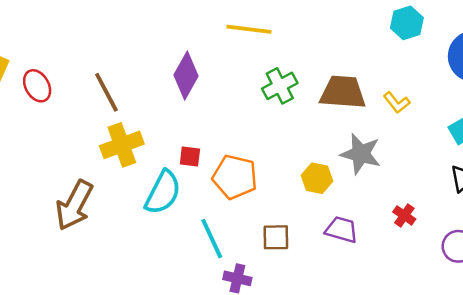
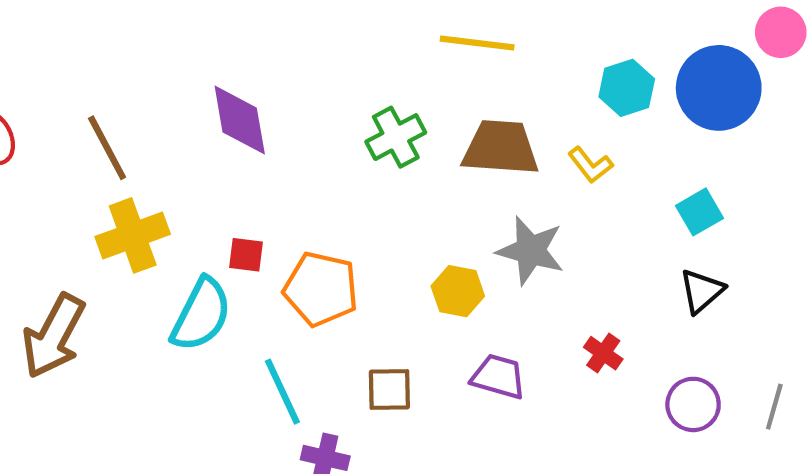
cyan hexagon: (407, 23) -> (627, 88), moved
yellow line: (249, 29) -> (477, 43), moved
purple diamond: (186, 76) -> (240, 120), turned -39

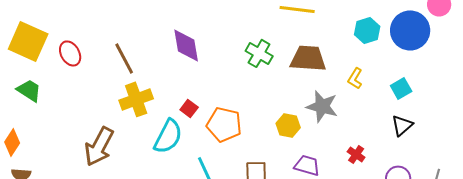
green cross: (396, 137) -> (259, 53), turned -32
yellow L-shape: (590, 165) -> (355, 78), moved, turned 70
red square: (246, 255) -> (189, 108), turned 30

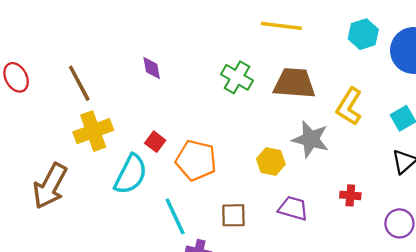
cyan hexagon: (367, 30) -> (363, 34), moved
purple diamond: (186, 45) -> (152, 68), size x0.6
yellow L-shape: (355, 78) -> (349, 107), size x1.5
red cross: (356, 154) -> (350, 195), turned -30

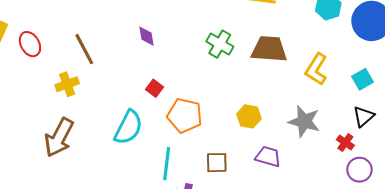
yellow cross: (93, 131) -> (67, 84), moved, size x0.7
gray star: (311, 139) -> (304, 121), moved
red square: (155, 142) -> (155, 88), moved
red cross: (350, 195) -> (345, 143), moved, turned 30
cyan line: (175, 216) -> (167, 164), turned 32

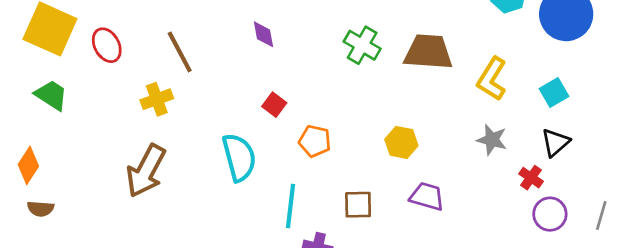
orange pentagon: (185, 115) -> (315, 141), size x0.7
gray star: (304, 121) -> (492, 140), moved, size x0.7
cyan semicircle: (128, 127) -> (239, 157), turned -42

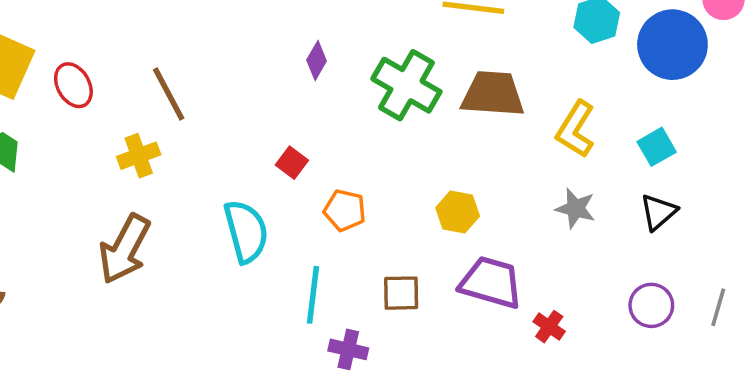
purple diamond: (263, 34) -> (317, 60), moved, turned 40
green cross: (362, 45) -> (406, 85), size x1.4
red cross: (531, 178) -> (549, 327), moved
purple trapezoid: (427, 197) -> (491, 282), size x1.4

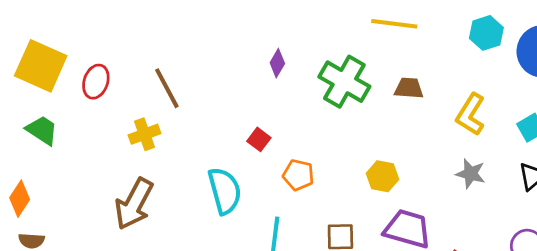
red ellipse: (73, 85) -> (96, 82), turned 48
brown trapezoid: (493, 94) -> (409, 88), size x0.6

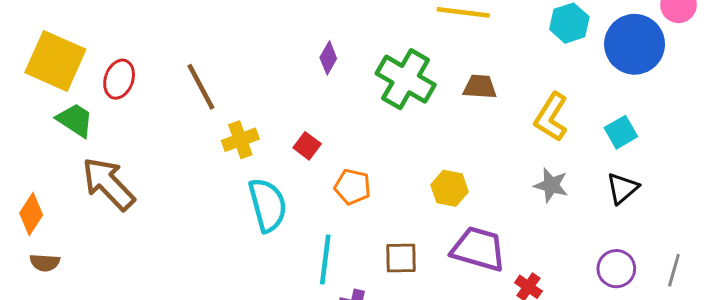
green trapezoid: (42, 130) -> (75, 120), moved
yellow cross: (145, 134) -> (240, 140), moved
brown arrow: (134, 204) -> (108, 184), moved, turned 108

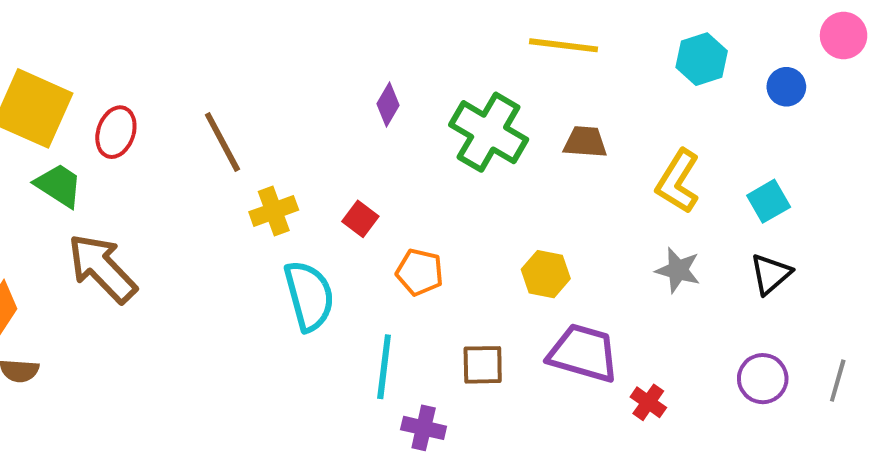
blue circle: (635, 44) -> (786, 87), size x0.5

